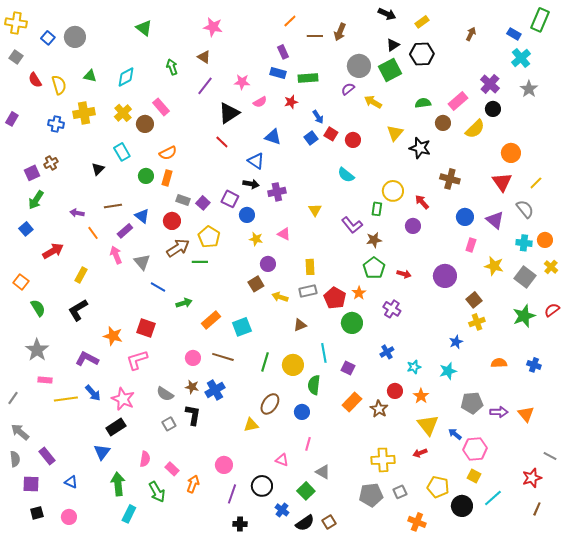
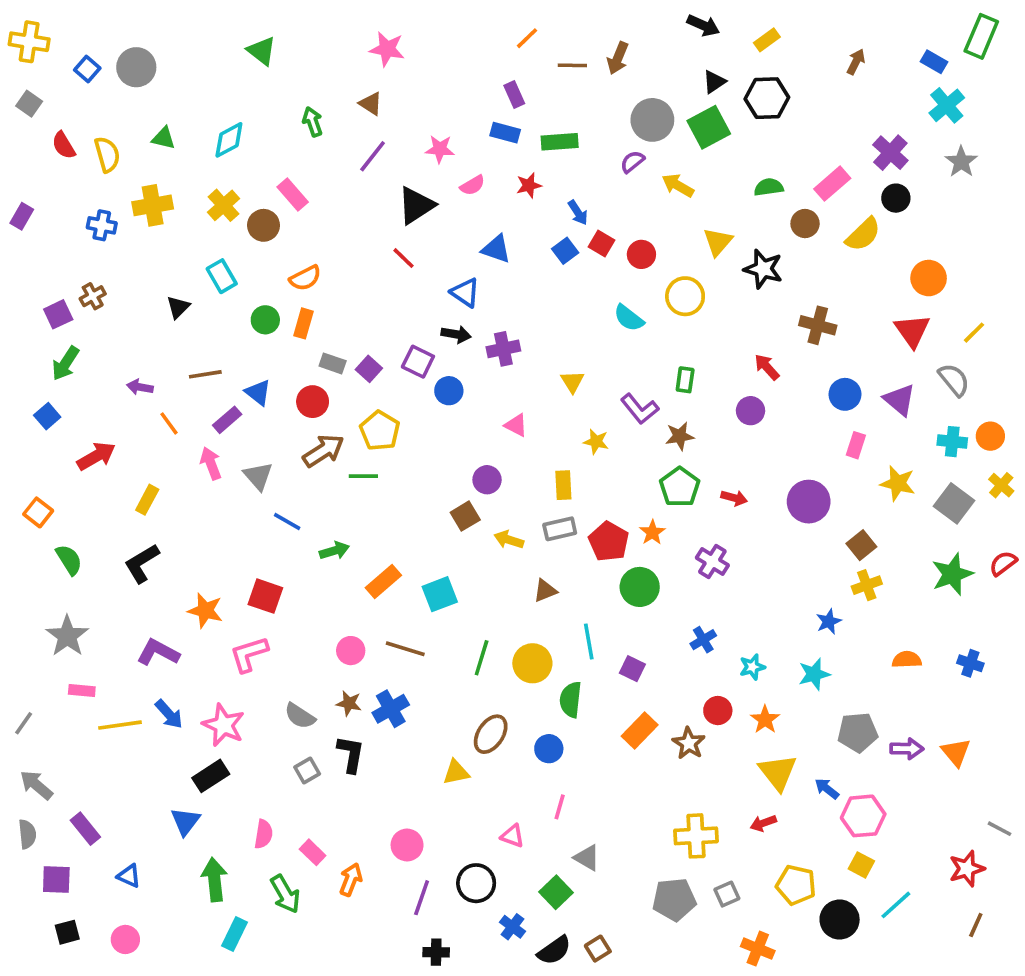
yellow circle: (393, 191) -> (685, 296), moved
yellow star: (256, 239) -> (596, 442), moved

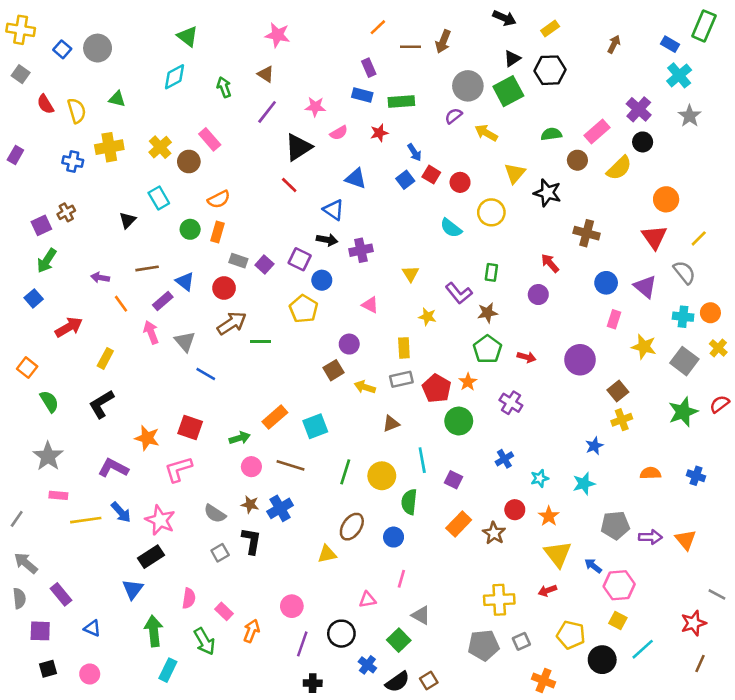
cyan diamond: (229, 140) -> (174, 77), moved
yellow pentagon: (380, 431) -> (304, 309), moved
green arrow: (334, 551) -> (240, 438), moved
pink triangle: (512, 836) -> (367, 600), turned -30

